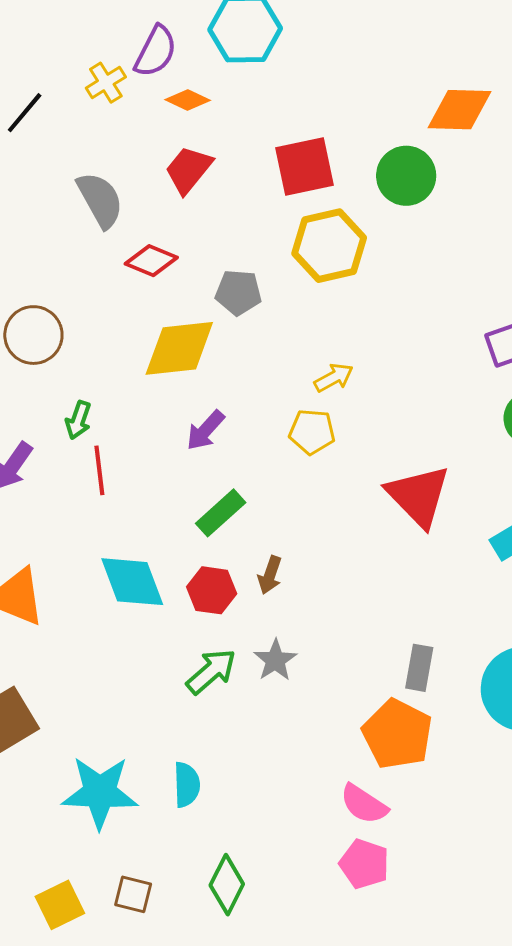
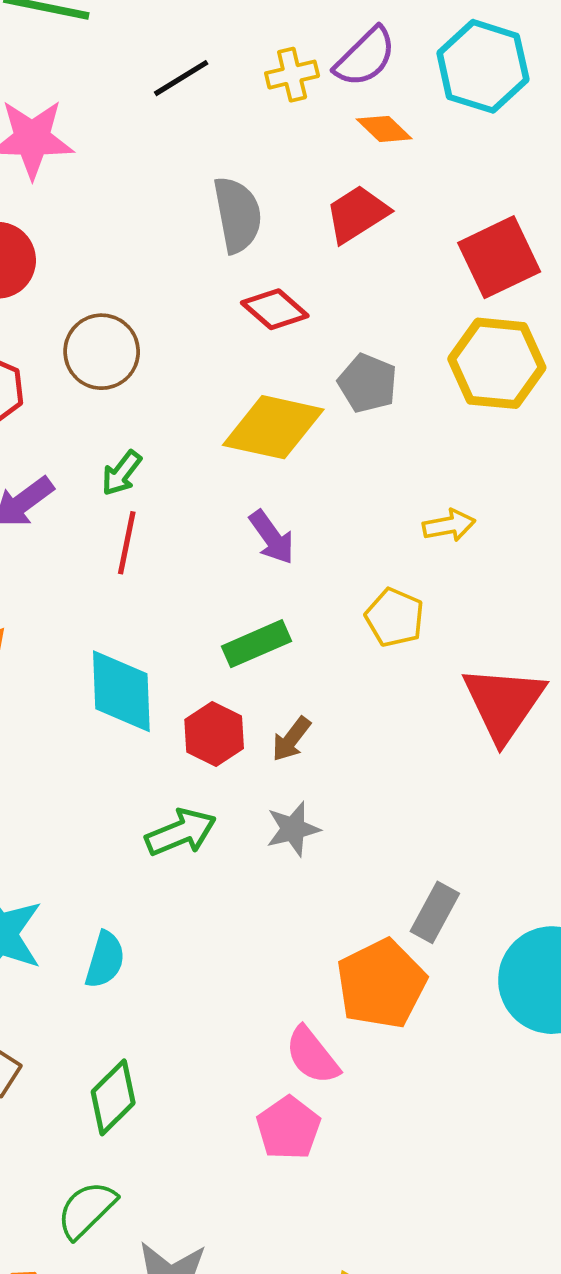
red square: (304, 167) -> (499, 257), turned -32
purple arrow: (205, 430) -> (272, 537), turned -96
yellow pentagon: (312, 432) -> (395, 617), moved
gray star: (275, 660) -> (293, 829), moved

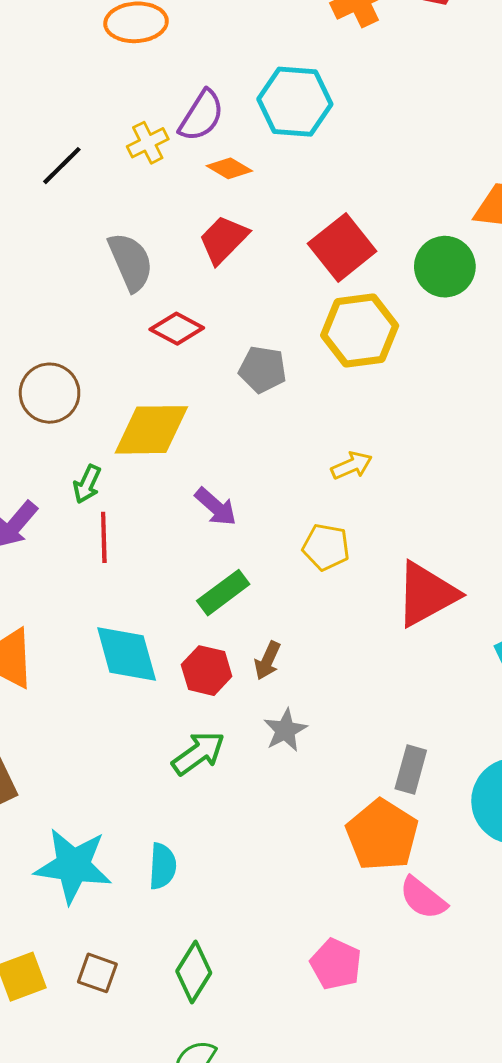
yellow diamond: (273, 427) -> (151, 430), moved
red triangle: (504, 703) -> (426, 594), turned 40
pink semicircle: (312, 1055) -> (423, 898), moved

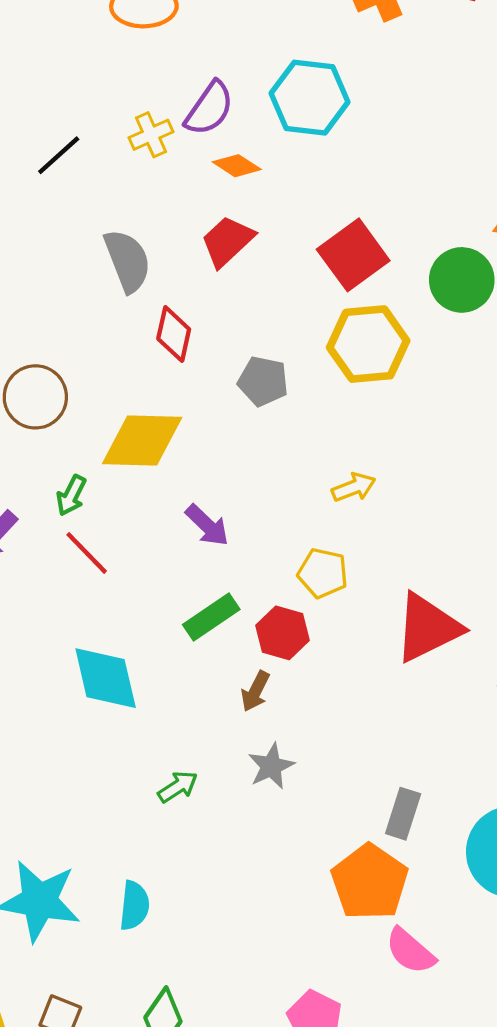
red diamond: (177, 329) -> (174, 334), turned 72
red line: (104, 537) -> (87, 553), turned -45
red hexagon: (207, 671) -> (283, 633), moved
green arrow: (198, 753) -> (178, 787), size x0.7

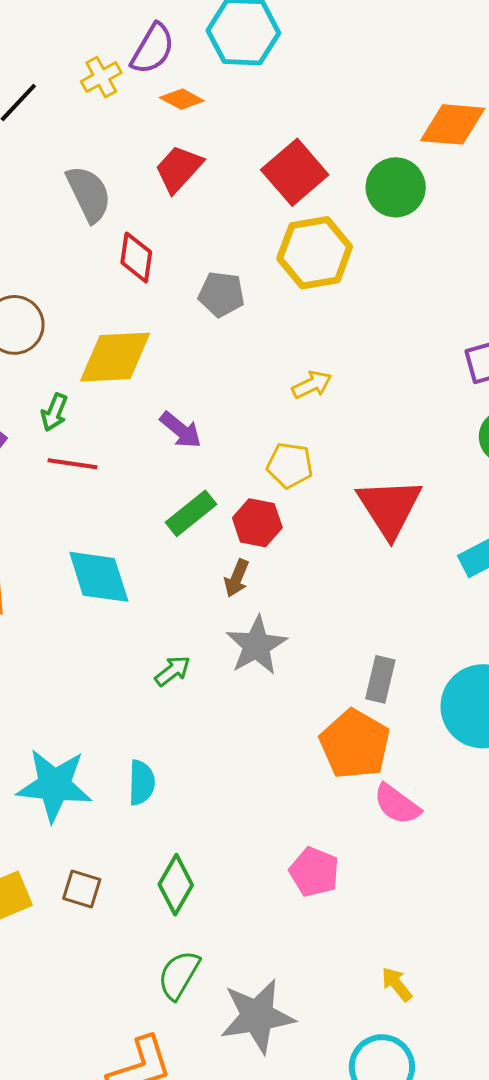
red line: (87, 553) -> (72, 464), turned -33
red triangle: (428, 628) -> (389, 508), turned -32
gray star: (271, 766) -> (256, 645), size x1.4

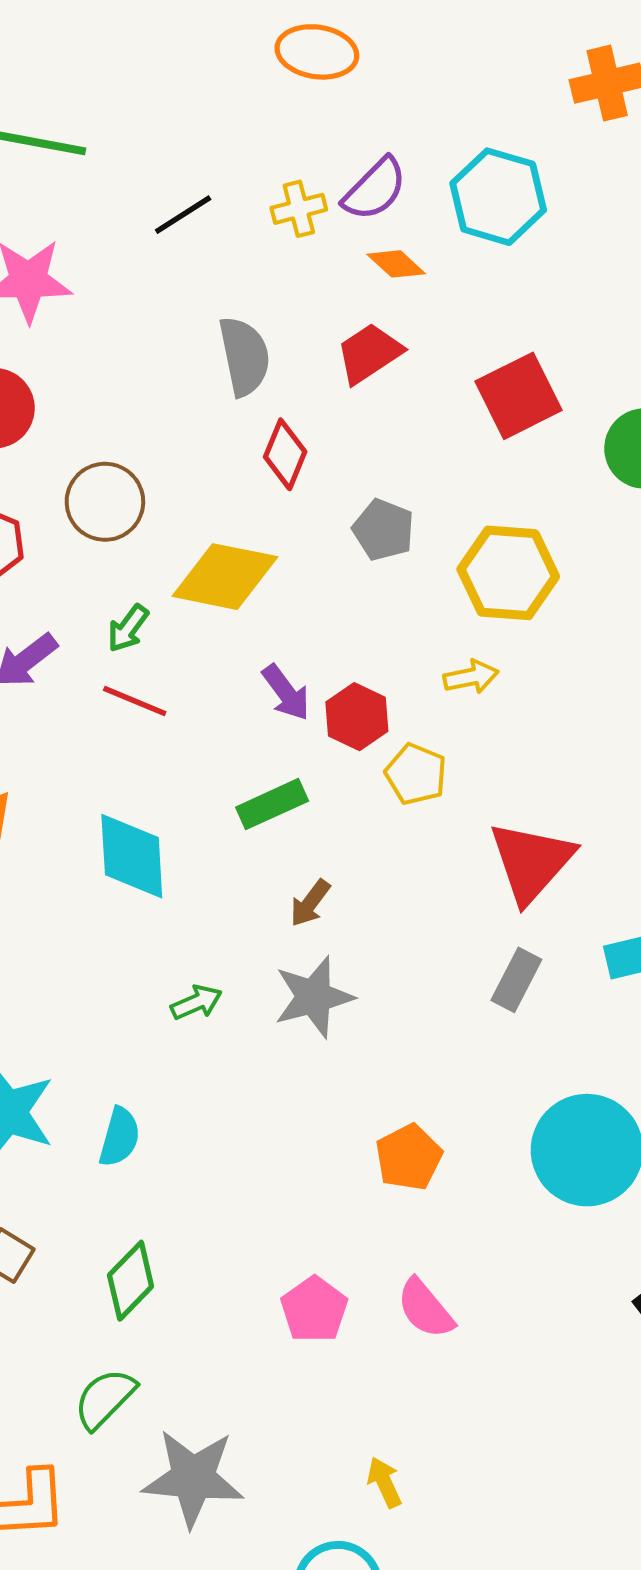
yellow hexagon: (315, 253) -> (508, 573), moved
red hexagon: (257, 523) -> (357, 717), moved
gray rectangle: (380, 679) -> (516, 980), moved
orange pentagon: (355, 744) -> (409, 1157), size x0.7
pink semicircle: (397, 804) -> (425, 1309), moved

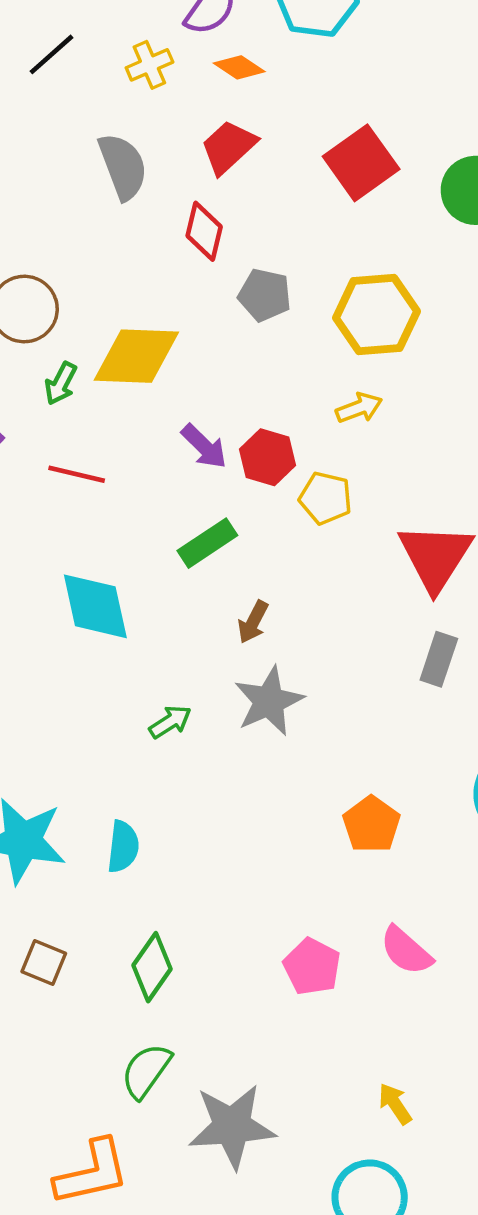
yellow cross: (299, 209) -> (149, 65), moved
red diamond: (285, 454) -> (204, 231), moved
green arrow: (128, 628) -> (61, 383), moved

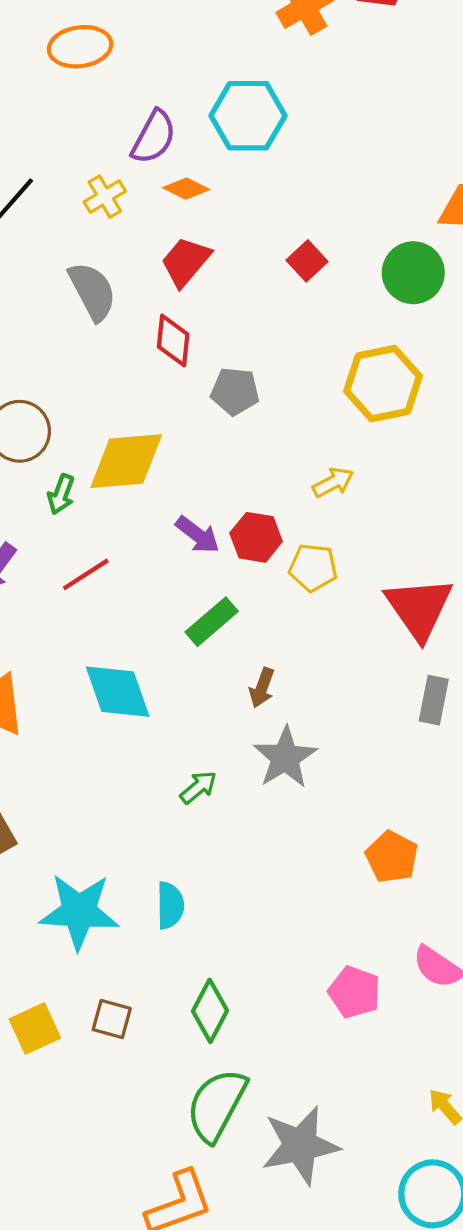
red square: (361, 163) -> (307, 261), size x0.6
yellow hexagon: (376, 315) -> (383, 384), moved
red line: (77, 474) -> (86, 574), turned -39
green semicircle: (146, 1071) -> (217, 1105), size x1.4

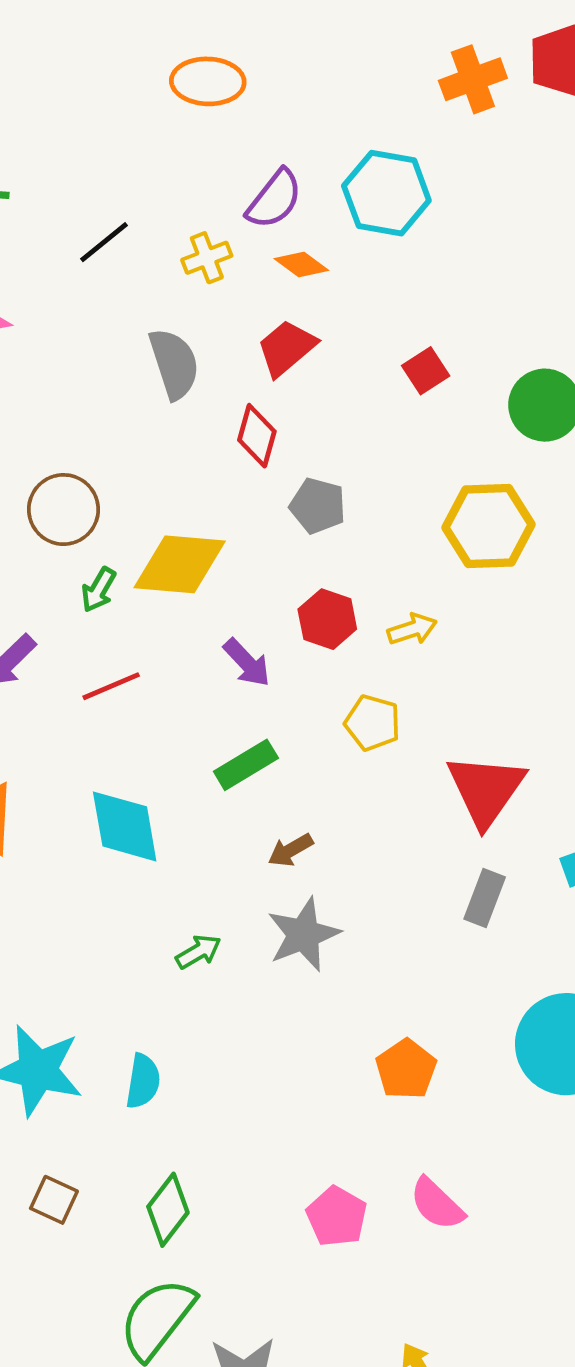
red hexagon: (256, 537) -> (327, 619), moved
brown arrow: (262, 688) -> (291, 850), turned 30

